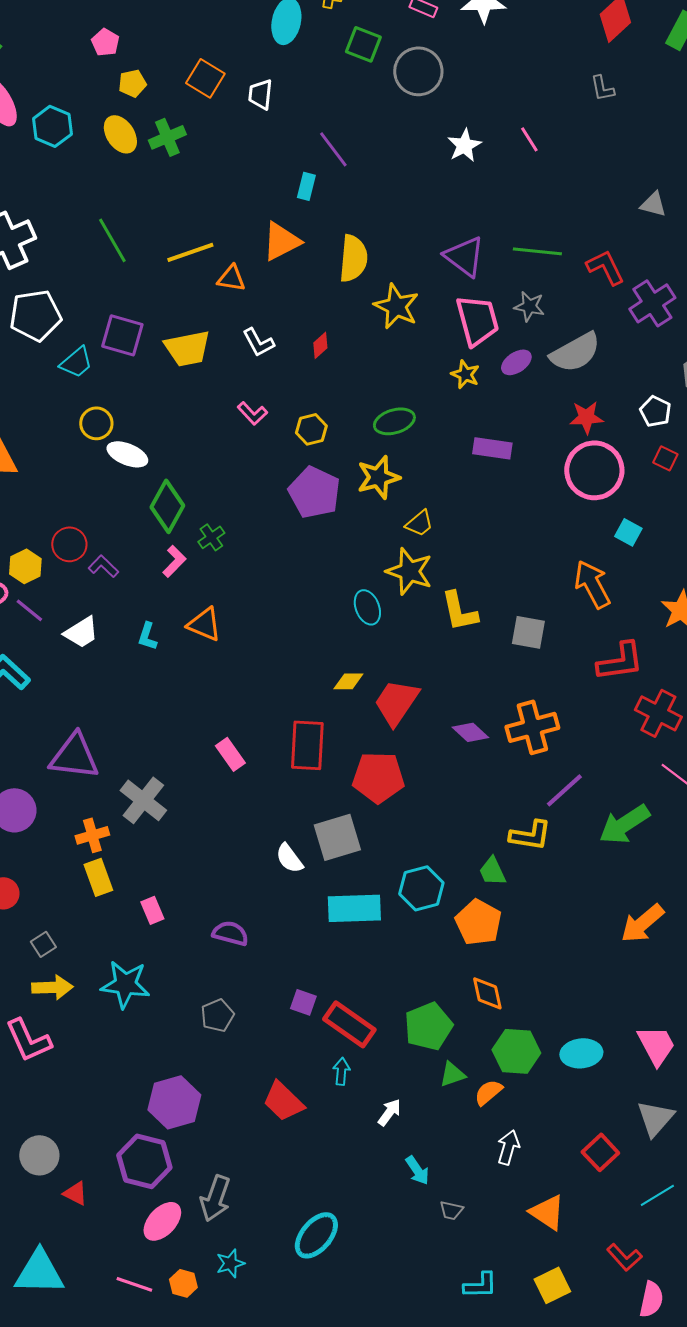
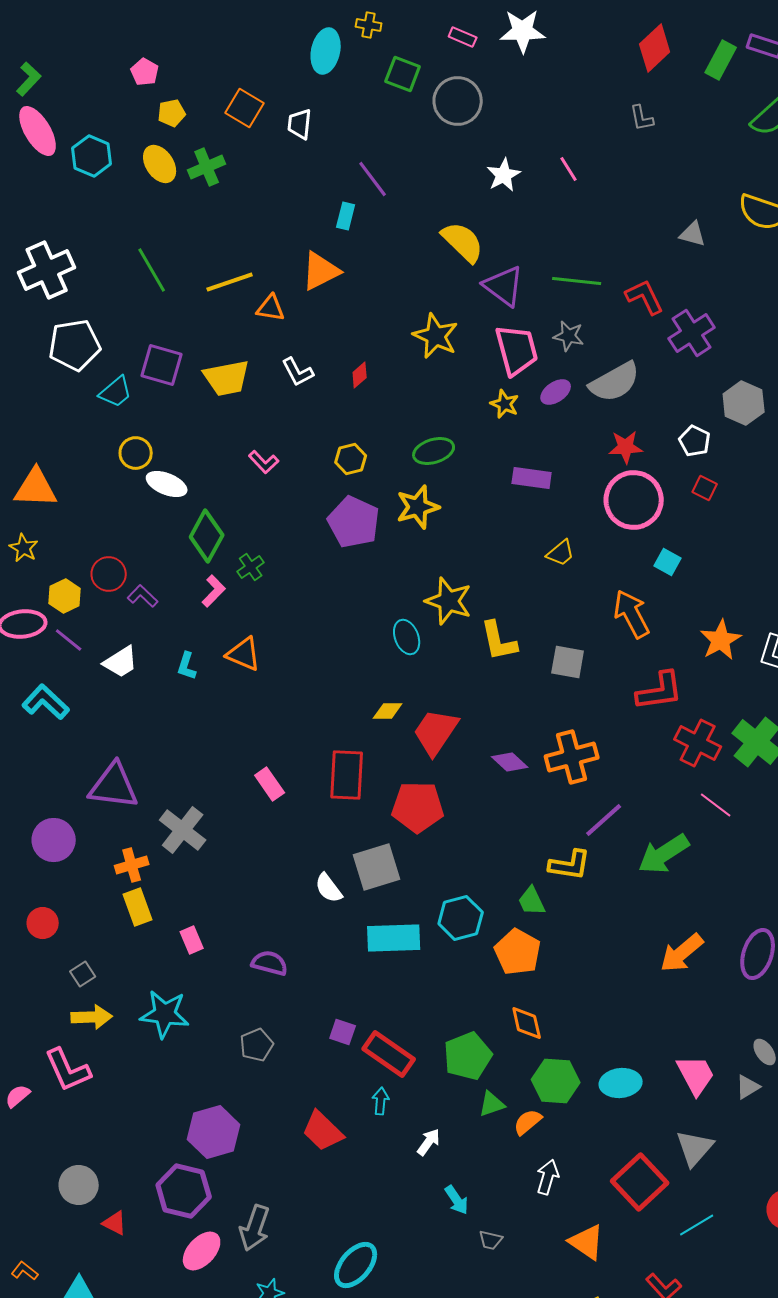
yellow semicircle: (353, 258) -> (463, 242), moved, turned -51
pink L-shape: (252, 413) -> (264, 462), moved
yellow trapezoid: (419, 523) -> (561, 553), moved
red square: (600, 1152) -> (640, 1182), size x1.5

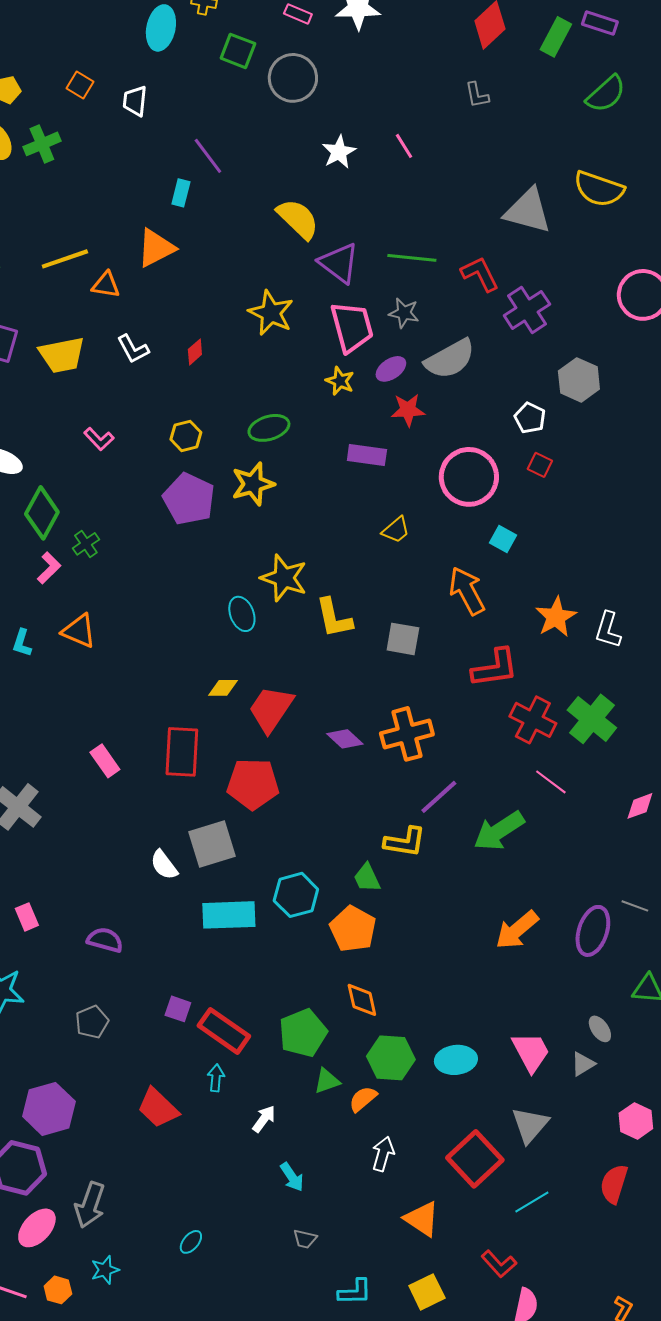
orange square: (245, 108) -> (80, 85), size x0.7
gray triangle: (693, 234) -> (528, 211), size x1.8
red star: (626, 447) -> (408, 410), moved
gray trapezoid: (491, 1240) -> (305, 1239), moved
cyan ellipse: (356, 1265) -> (191, 1242), size x0.5

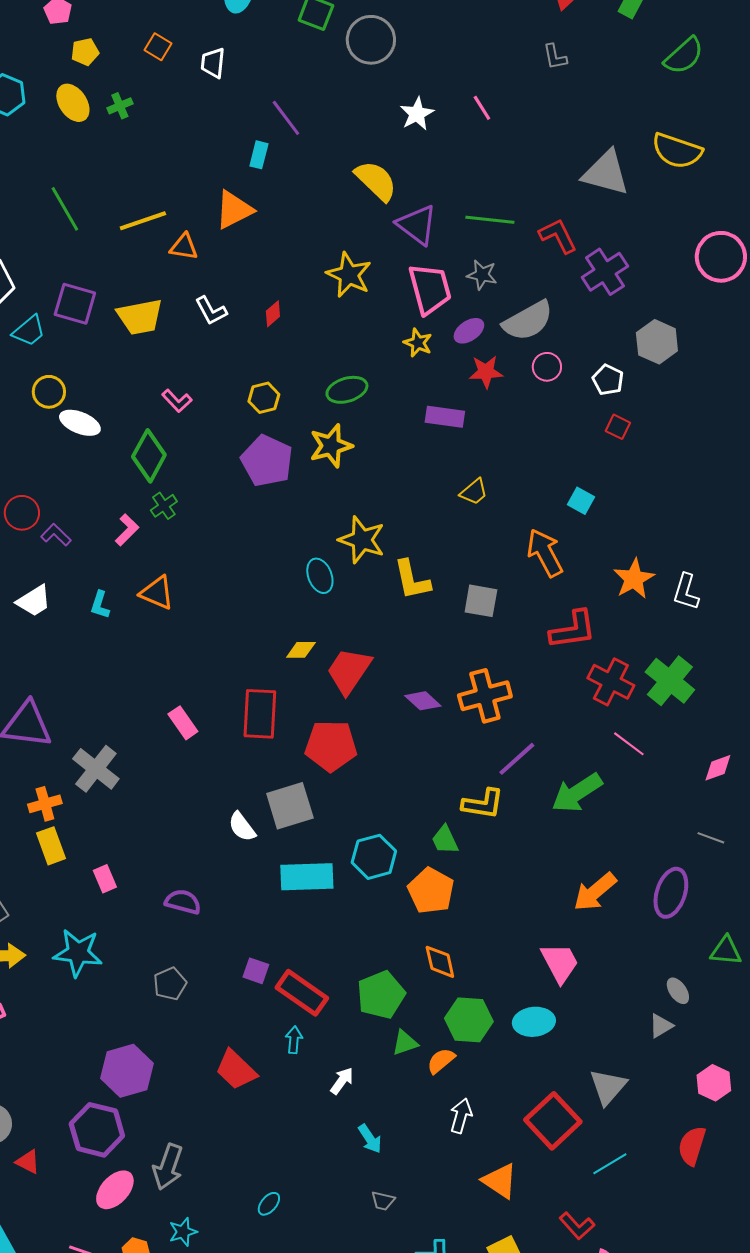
green cross: (42, 144) -> (120, 106), size x0.7
pink circle: (469, 477) -> (547, 367), moved, size x0.5
green diamond: (42, 513) -> (149, 456), moved
gray line: (635, 906) -> (711, 838), moved
pink trapezoid: (531, 1052) -> (560, 963), moved

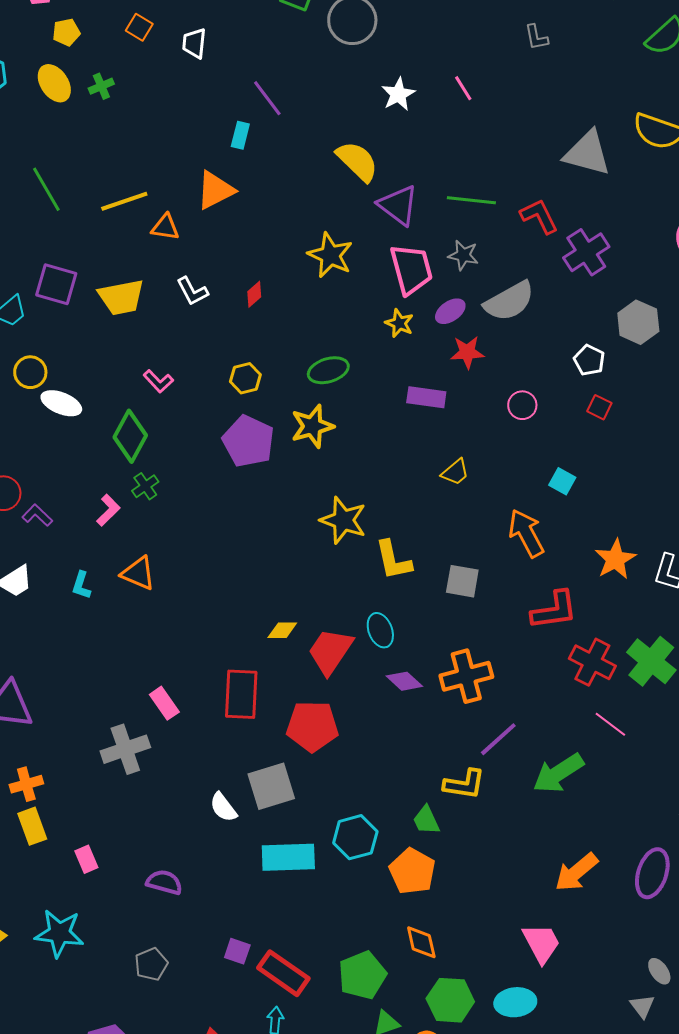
pink circle: (547, 367) -> (522, 405), moved
cyan ellipse: (320, 576) -> (380, 630), moved
gray cross: (96, 769) -> (125, 749), moved, turned 33
gray triangle: (661, 1026) -> (642, 1006), turned -36

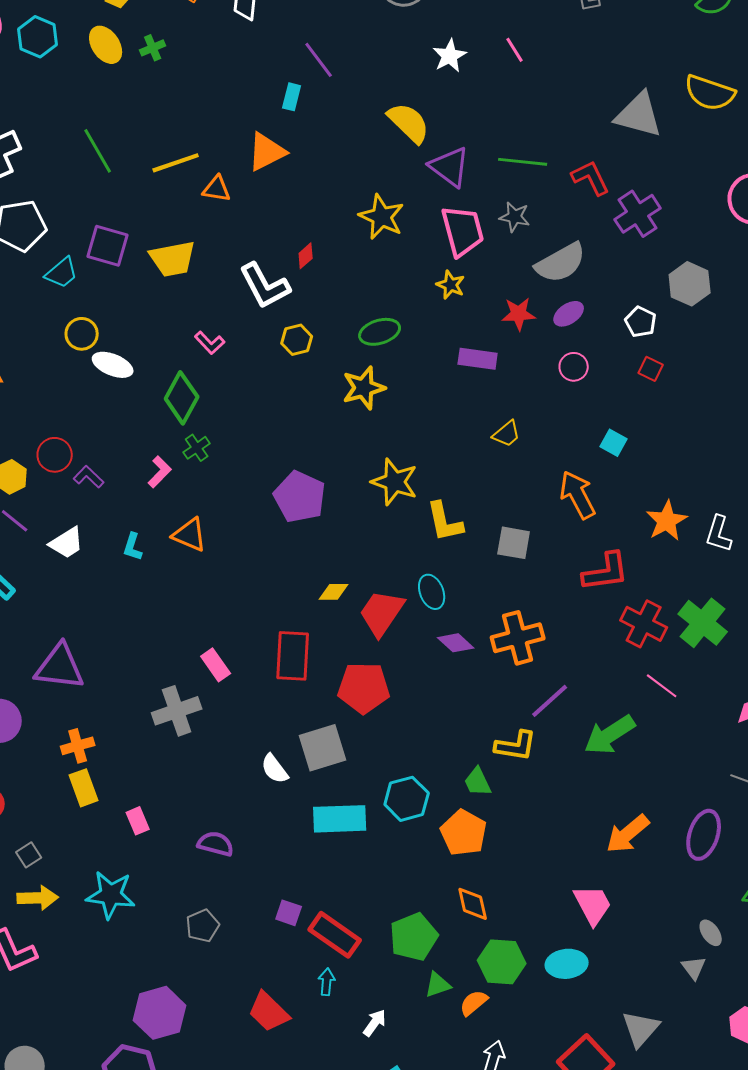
white L-shape: (192, 291) -> (265, 286), moved, size x1.6
purple ellipse: (450, 311) -> (569, 314), moved
purple pentagon: (248, 441) -> (300, 497), moved

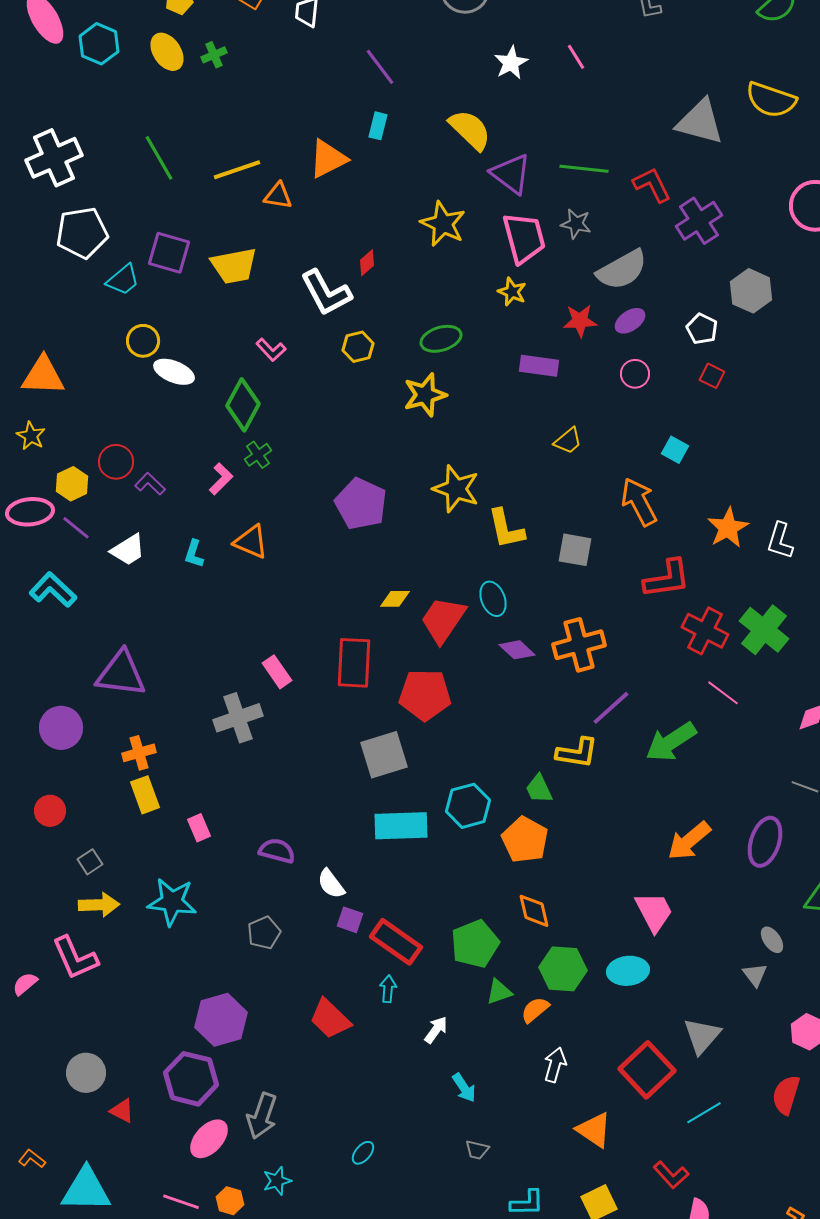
cyan rectangle: (292, 97) -> (378, 126), moved
white semicircle: (275, 769) -> (331, 884), moved

